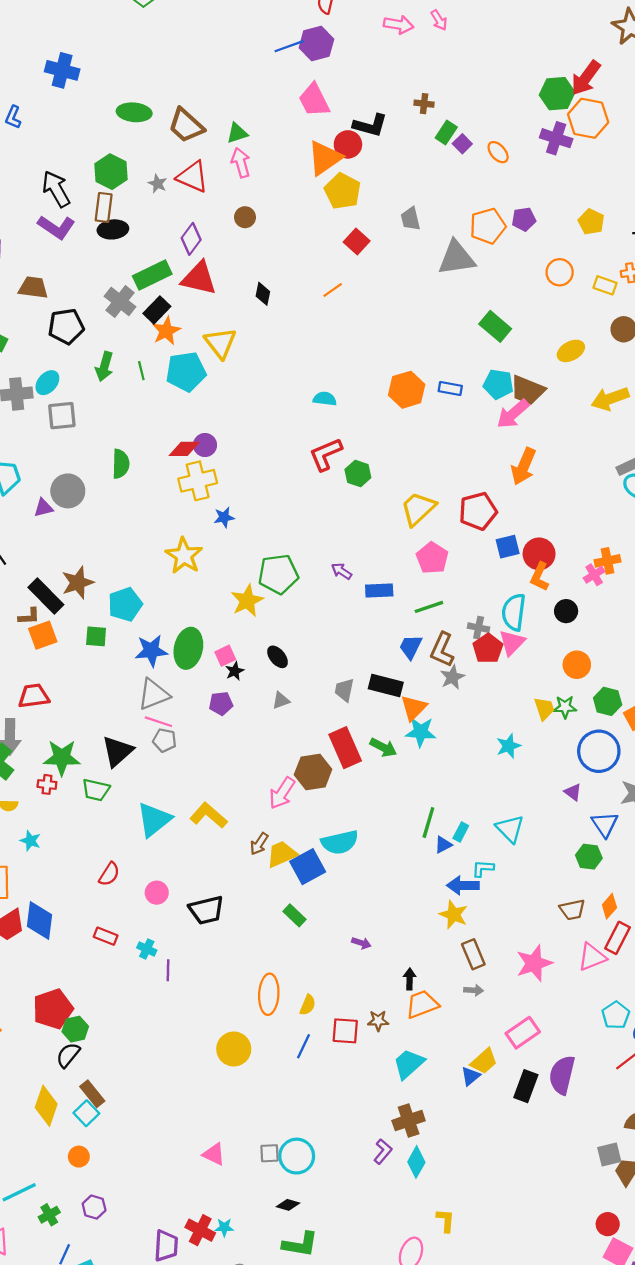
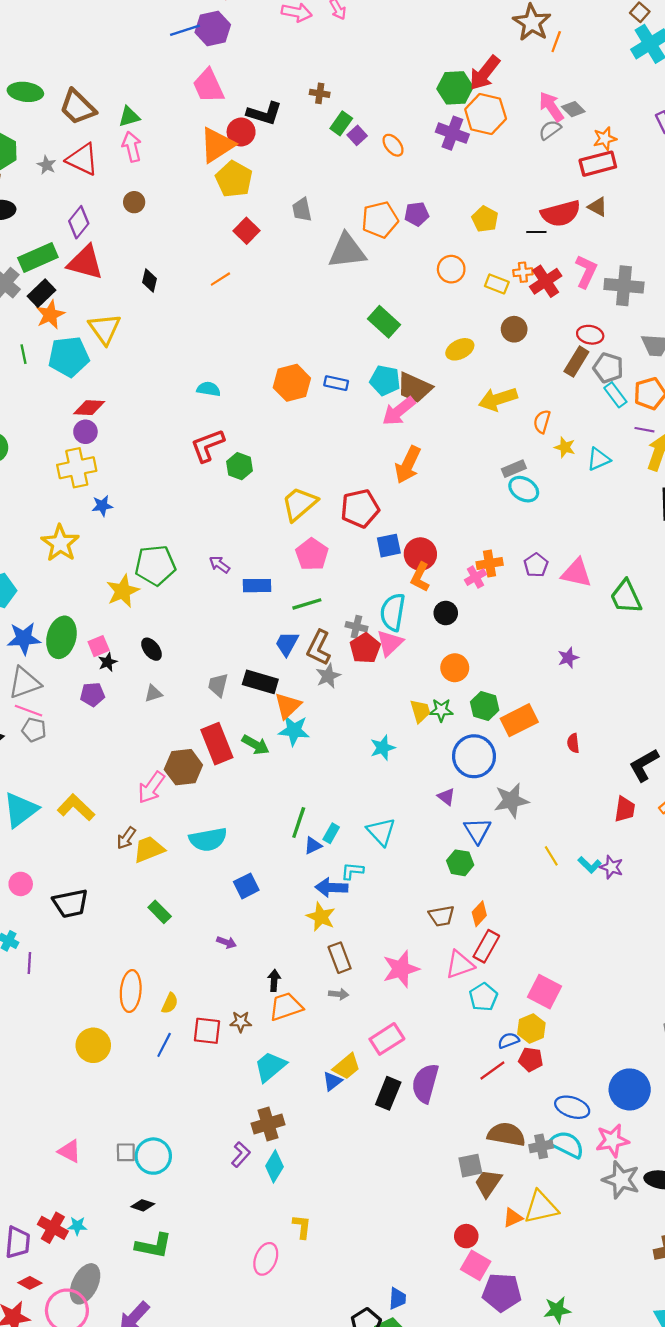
red diamond: (184, 449) -> (89, 408), moved
blue square: (308, 867) -> (246, 886), moved, size x0.7
cyan pentagon: (616, 1015) -> (483, 997), moved

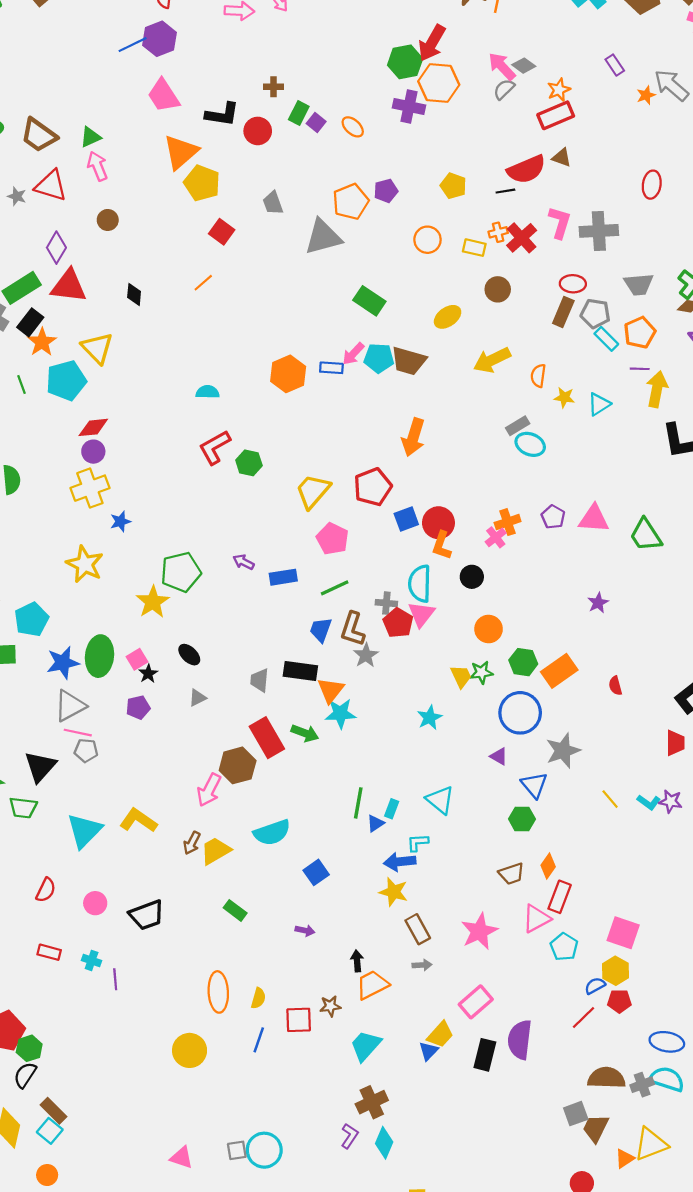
red circle: (241, 132) -> (258, 131), moved
pink arrow: (399, 411) -> (353, 354), moved, size x0.7

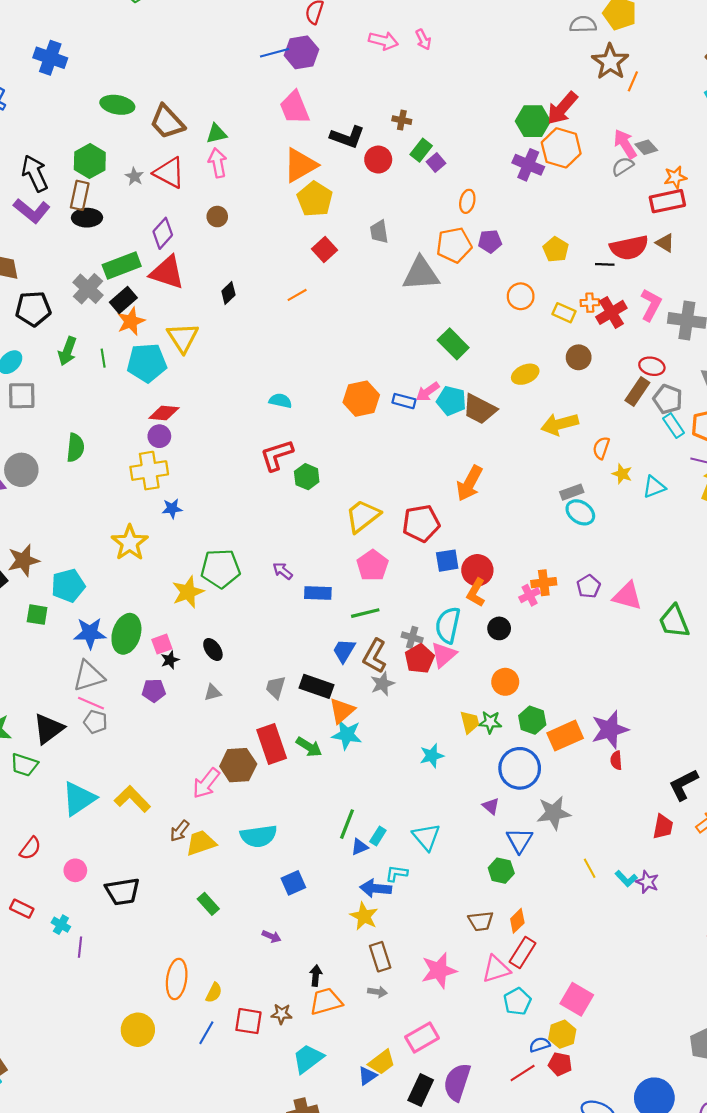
orange ellipse: (353, 127) -> (467, 201), moved, turned 50
black diamond: (134, 294) -> (228, 293), turned 30
purple star: (598, 603) -> (610, 730), moved, size x1.8

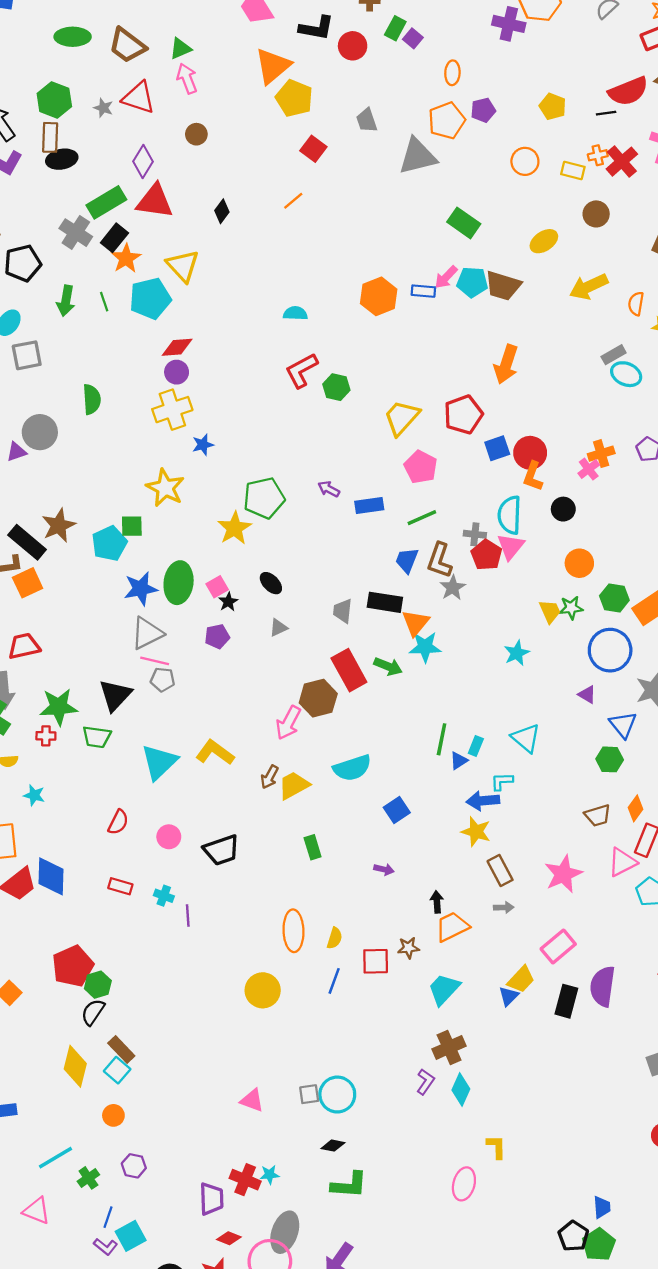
green square: (37, 615) -> (132, 526), moved
green rectangle: (208, 904) -> (313, 847), turned 35

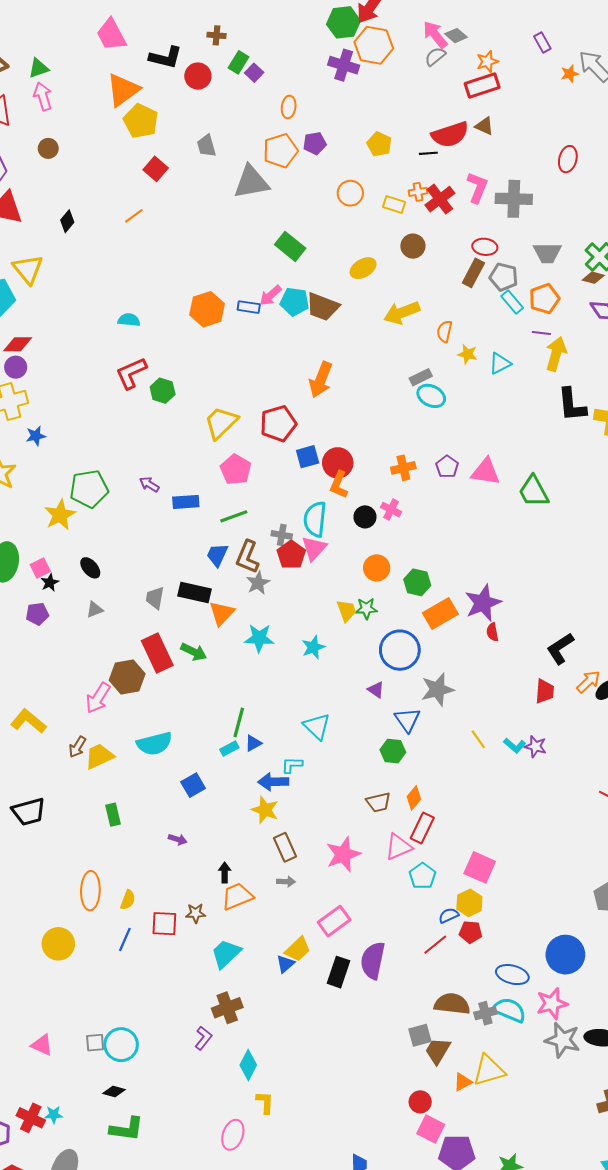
pink cross: (589, 469) -> (391, 510), moved, turned -30
green hexagon: (614, 598) -> (417, 582), moved
cyan star: (425, 647) -> (259, 638), moved
cyan rectangle: (476, 746) -> (229, 749), moved, turned 36
cyan diamond: (461, 1089) -> (248, 1065), moved

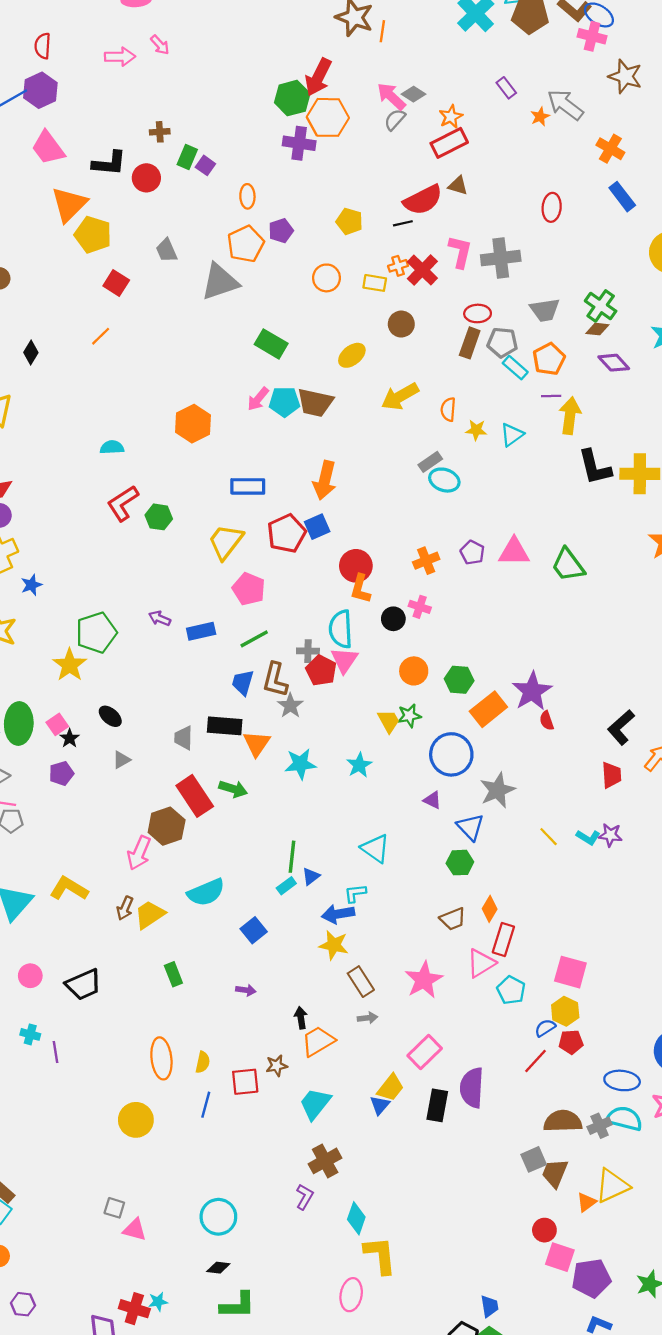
blue rectangle: (249, 307) -> (248, 486), moved, size x1.4
blue square: (308, 457) -> (317, 527), moved
gray square: (95, 1043) -> (114, 1208), moved, turned 30
yellow L-shape: (265, 1102) -> (380, 1255), size x1.6

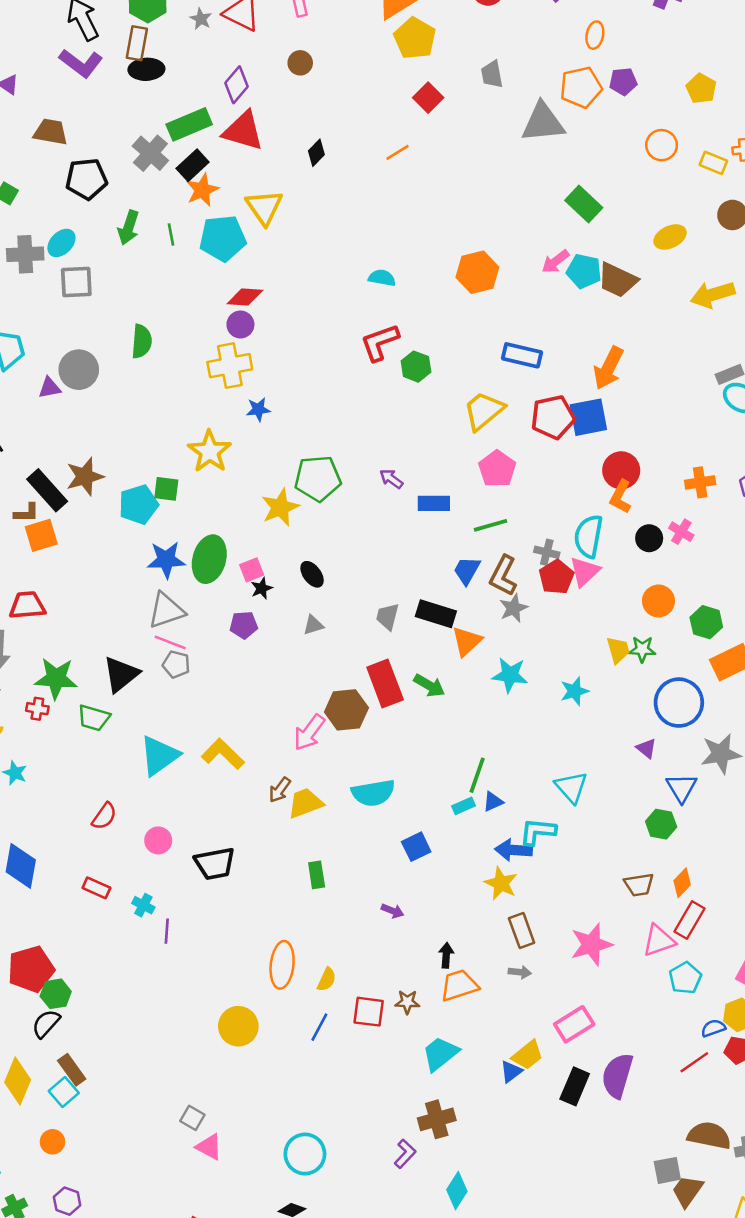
blue square: (317, 527) -> (588, 417), size x1.4
cyan L-shape: (355, 893) -> (538, 832), size x1.4

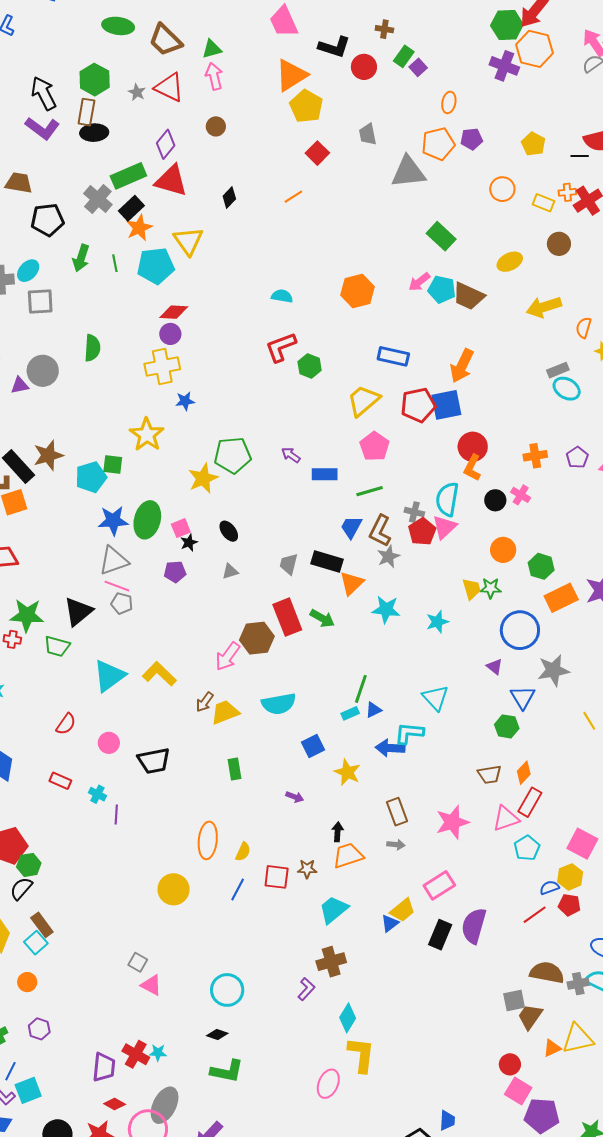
yellow star: (501, 883) -> (347, 772), moved

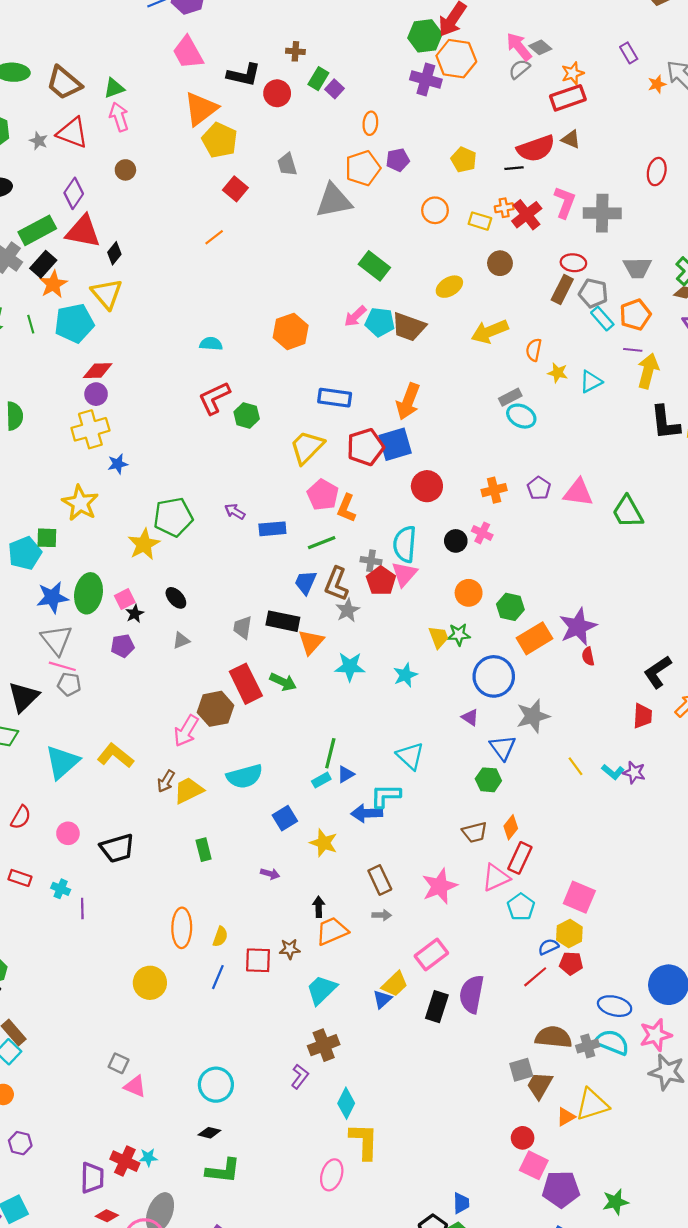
black diamond: (229, 197) -> (114, 253), moved
orange L-shape: (472, 468) -> (346, 508), moved
gray triangle: (114, 561) -> (56, 640), turned -44

